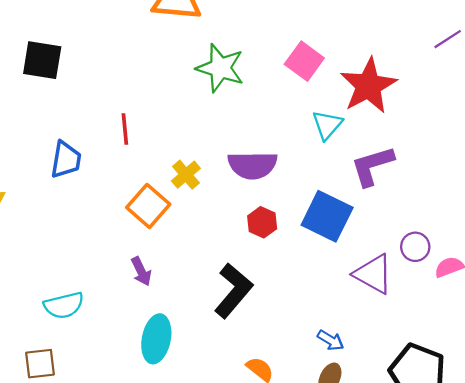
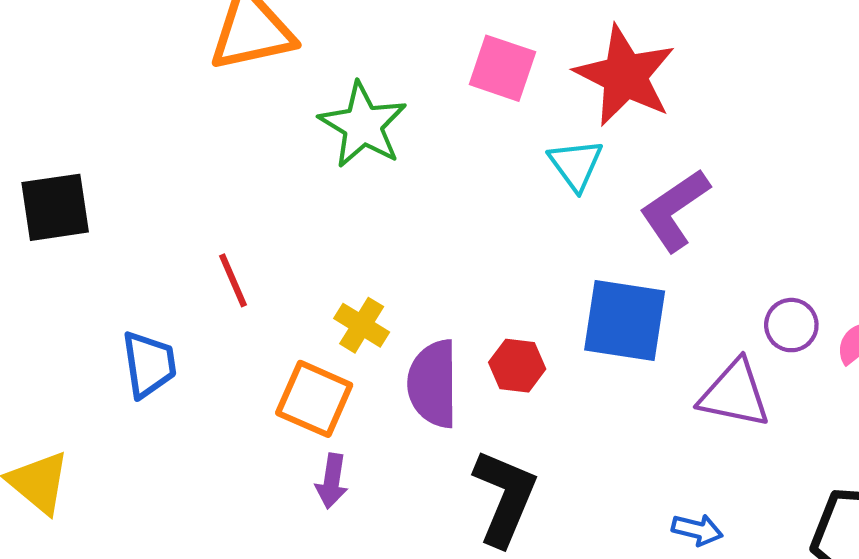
green star: (220, 68) -> (363, 125), turned 30
purple semicircle: (253, 165) -> (433, 384), moved, turned 108
purple arrow: (141, 271) -> (332, 481), moved, turned 52

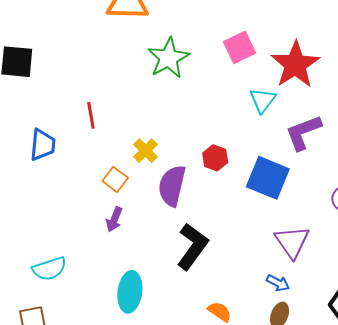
pink square: (502, 68) -> (239, 47), turned 32
red hexagon: (517, 366) -> (215, 158), moved
purple triangle: (735, 394) -> (292, 242), moved, turned 30
orange square: (314, 399) -> (115, 179), size x0.7

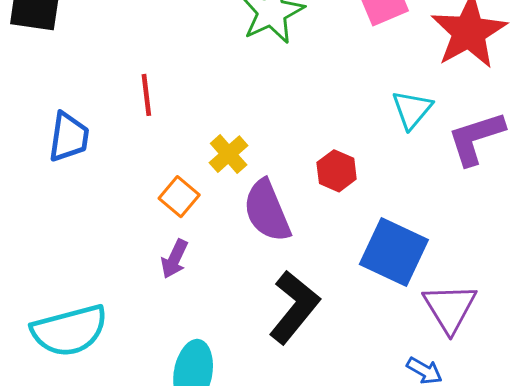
cyan triangle: (263, 100) -> (412, 110), moved
blue square: (268, 178) -> (394, 252), moved
purple semicircle: (172, 186) -> (267, 211), turned -39
cyan semicircle: (49, 269) -> (69, 331), size x1.4

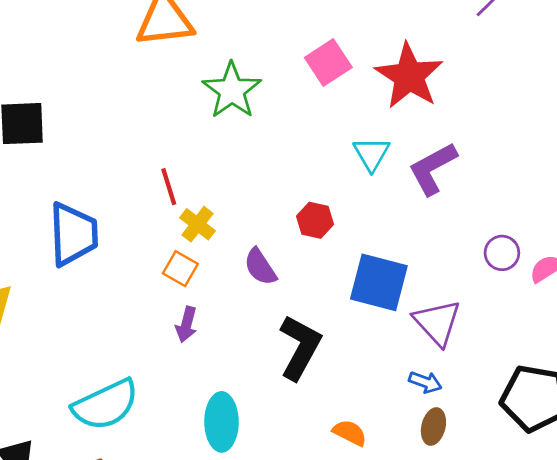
red line: (146, 95) -> (169, 187), moved
blue trapezoid: (69, 137) -> (73, 234), size x1.4
yellow cross: (229, 154) -> (197, 224), moved
purple semicircle: (267, 211) -> (260, 267), size x0.7

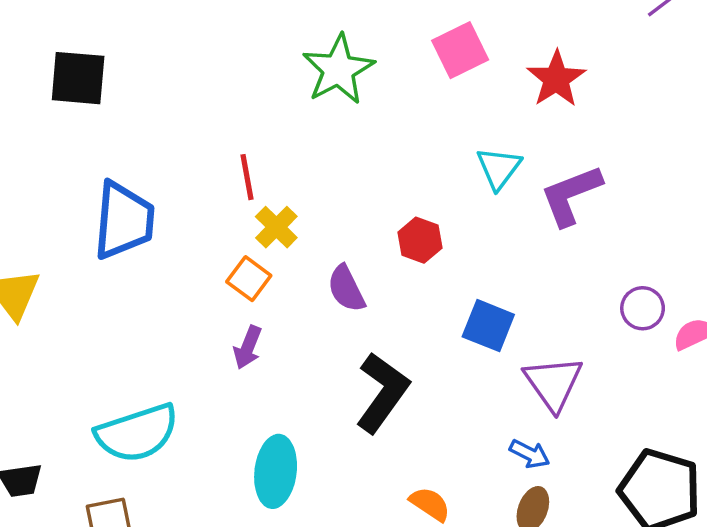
red star: (409, 76) -> (556, 79), size x0.7
blue square: (379, 282) -> (488, 326), size x0.7

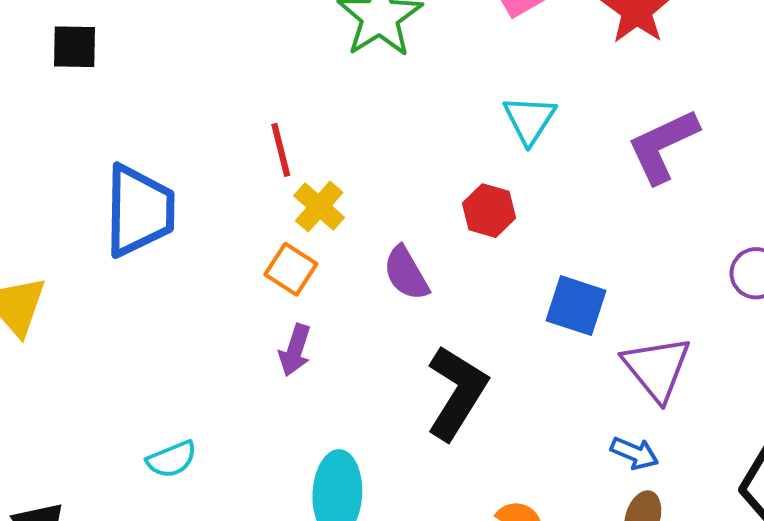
black square: (78, 78) -> (75, 47), size x0.7
cyan triangle: (499, 168) -> (529, 120), moved
cyan semicircle: (137, 433) -> (172, 459), size x0.5

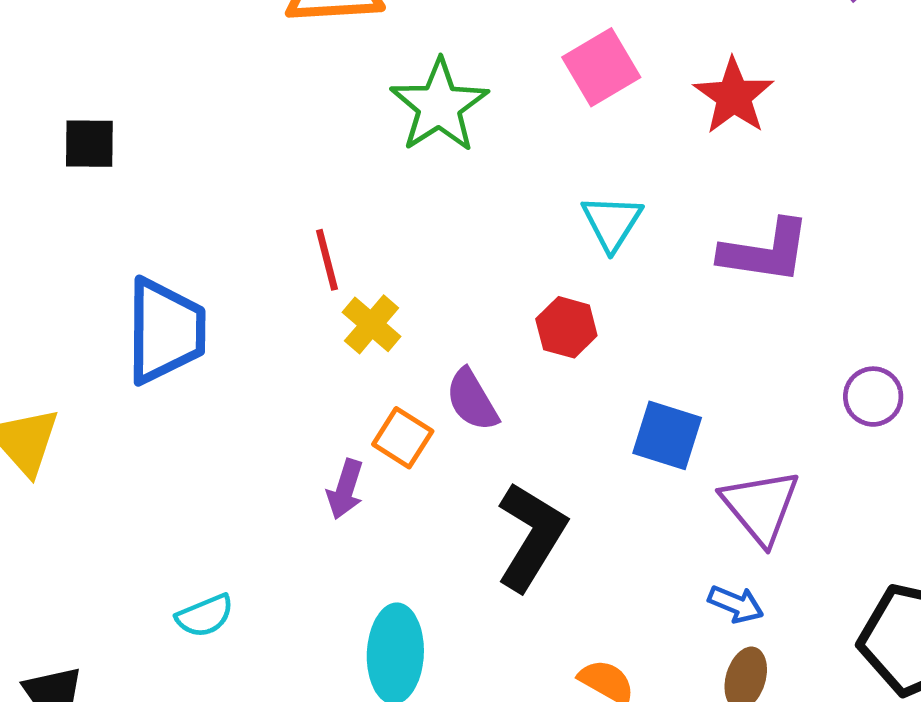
purple L-shape: (663, 146) -> (765, 251), turned -146
orange square: (291, 269) -> (403, 438), moved

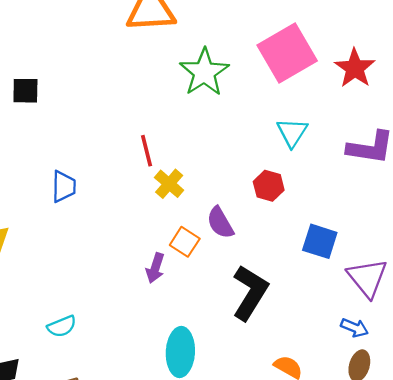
pink square: (601, 67) -> (287, 53), size x1.5
blue trapezoid: (165, 331) -> (64, 187), size x0.6
cyan semicircle: (205, 616) -> (62, 326), moved

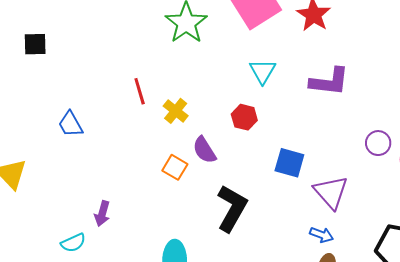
yellow cross: (169, 184) -> (176, 111), moved
blue trapezoid: (64, 187) -> (70, 124), turned 152
purple arrow: (155, 268) -> (102, 213), moved

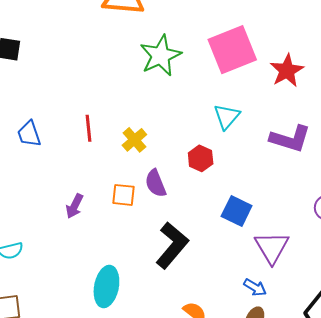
red line: (140, 91) -> (89, 128), moved
orange square: (175, 167) -> (124, 195), turned -35
purple arrow: (102, 213) -> (74, 206), moved

